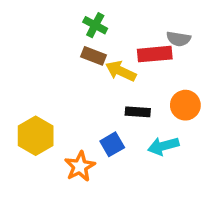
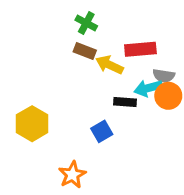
gray semicircle: (179, 39) -> (164, 76), moved
cyan arrow: (163, 146) -> (148, 88), moved
orange star: (80, 166) -> (72, 175), moved

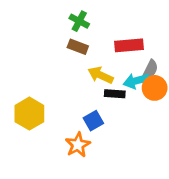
yellow arrow: (109, 65) -> (101, 75), moved
gray semicircle: (164, 76) -> (150, 69), turned -72
orange star: (72, 175) -> (78, 145), moved

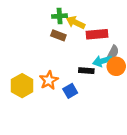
green cross: (79, 21) -> (60, 16), turned -32
yellow arrow: (101, 75) -> (76, 22), moved
orange star: (78, 145) -> (49, 80), moved

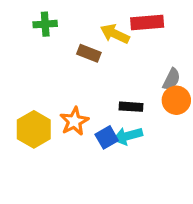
green cross: (60, 16) -> (45, 24), moved
red rectangle: (97, 34) -> (147, 23), moved
cyan arrow: (102, 61) -> (128, 136), moved

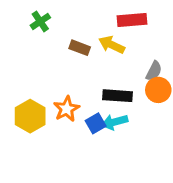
green cross: (45, 24) -> (40, 21), turned -30
yellow arrow: (115, 34) -> (112, 45), moved
black rectangle: (131, 107) -> (118, 96), size x1.4

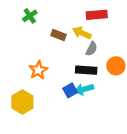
gray semicircle: (154, 71) -> (91, 49), moved
orange star: (67, 109) -> (38, 70), moved
yellow hexagon: (30, 116) -> (22, 102), moved

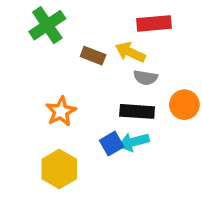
green cross: (30, 16) -> (47, 25), size x1.5
gray semicircle: (91, 49) -> (145, 78), turned 72
yellow hexagon: (22, 102) -> (59, 169), moved

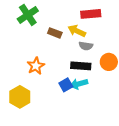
yellow hexagon: (59, 169) -> (20, 97), moved

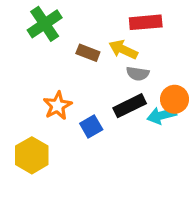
black rectangle: (81, 66) -> (130, 106), turned -30
cyan arrow: (79, 84) -> (162, 115), moved
blue square: (66, 85) -> (91, 127), moved

